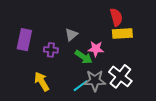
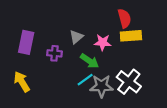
pink star: (96, 49) -> (103, 42), moved
yellow arrow: (42, 82) -> (22, 82), moved
cyan line: (81, 86) -> (85, 80), moved

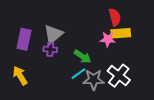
gray triangle: (76, 37) -> (53, 34), moved, size x1.5
pink star: (103, 42) -> (108, 39), moved

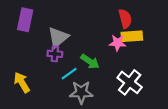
purple rectangle: (24, 39) -> (25, 20), moved
cyan line: (78, 74) -> (69, 74), moved
gray star: (94, 80) -> (81, 92), moved

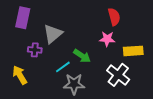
yellow rectangle: (132, 36) -> (133, 51), moved
purple cross: (55, 54) -> (35, 50), moved

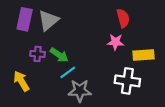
gray triangle: (53, 34) -> (48, 20), moved
green arrow: (82, 56) -> (59, 55), moved
white cross: (118, 75) -> (127, 81), turned -30

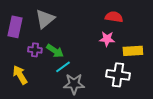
red semicircle: (123, 18) -> (114, 17), turned -66
purple rectangle: (25, 19) -> (15, 27), moved

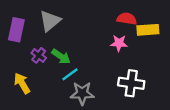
purple cross: (35, 50) -> (39, 55), turned 32
yellow rectangle: (133, 51) -> (148, 30), moved

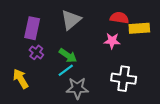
gray triangle: (50, 21) -> (71, 20), moved
purple rectangle: (16, 30) -> (32, 28), moved
green arrow: (61, 57) -> (68, 56), moved

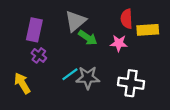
red semicircle: (119, 18) -> (127, 19), turned -102
green arrow: (68, 56) -> (88, 38), moved
gray star: (77, 88) -> (88, 78), moved

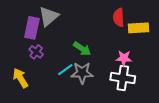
gray triangle: (76, 21) -> (49, 16), moved
green arrow: (88, 38) -> (82, 49), moved
pink star: (119, 43) -> (124, 58), moved

